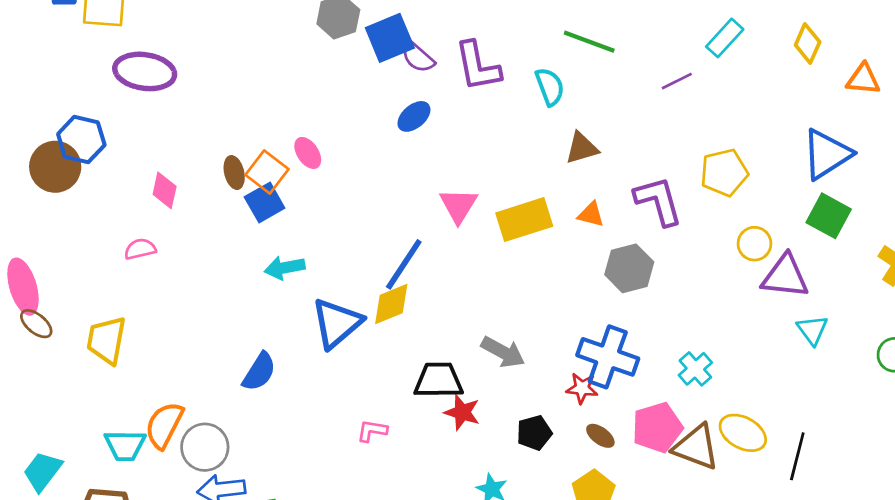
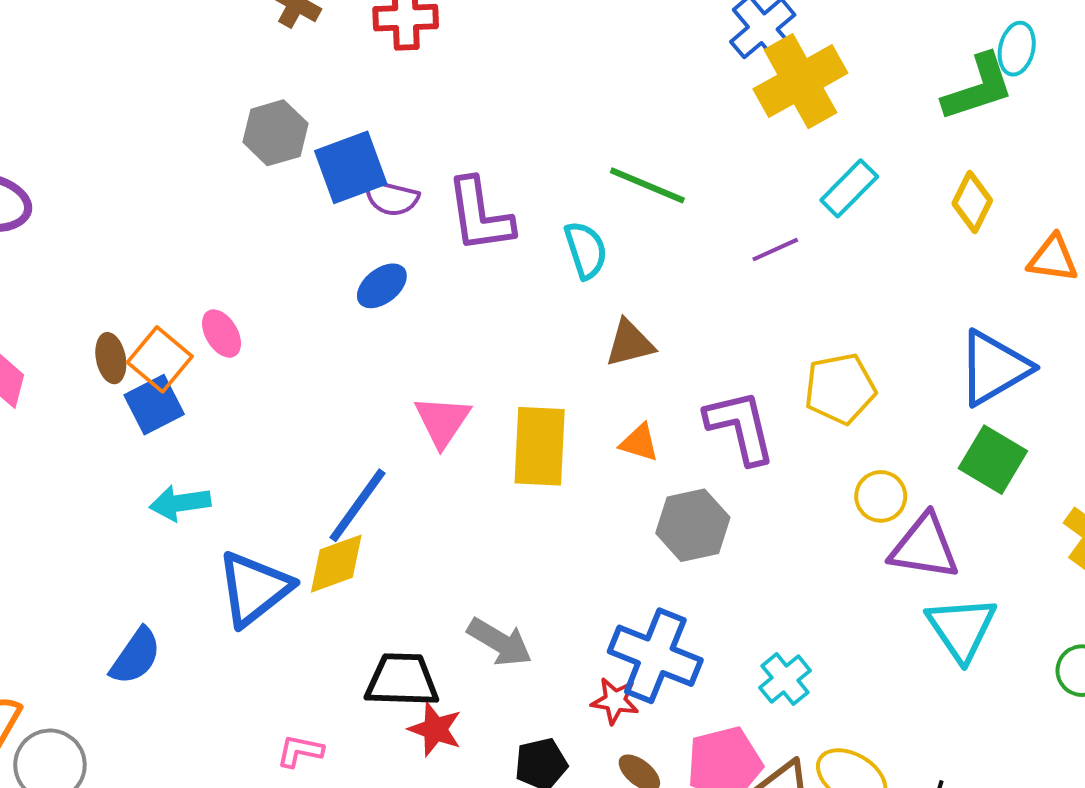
purple semicircle: (418, 57) -> (391, 198), turned -30
yellow rectangle: (524, 220) -> (540, 446), turned -72
cyan triangle: (812, 330) -> (961, 628), size x1.5

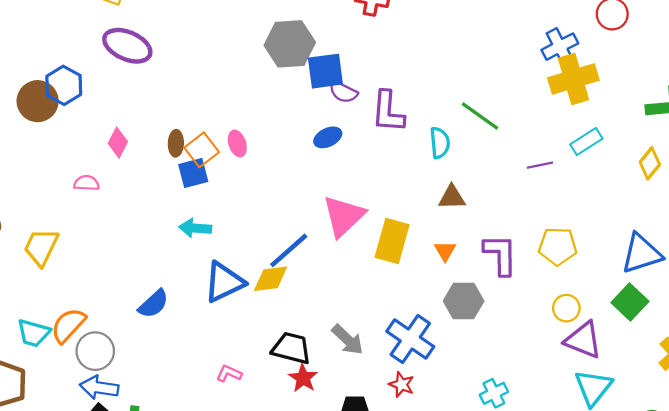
gray hexagon: (275, 133) -> (290, 44), size x1.4
pink triangle: (442, 421) -> (344, 216), size x1.4
orange triangle: (639, 443) -> (445, 251), turned 30
blue cross: (655, 656) -> (410, 339), moved

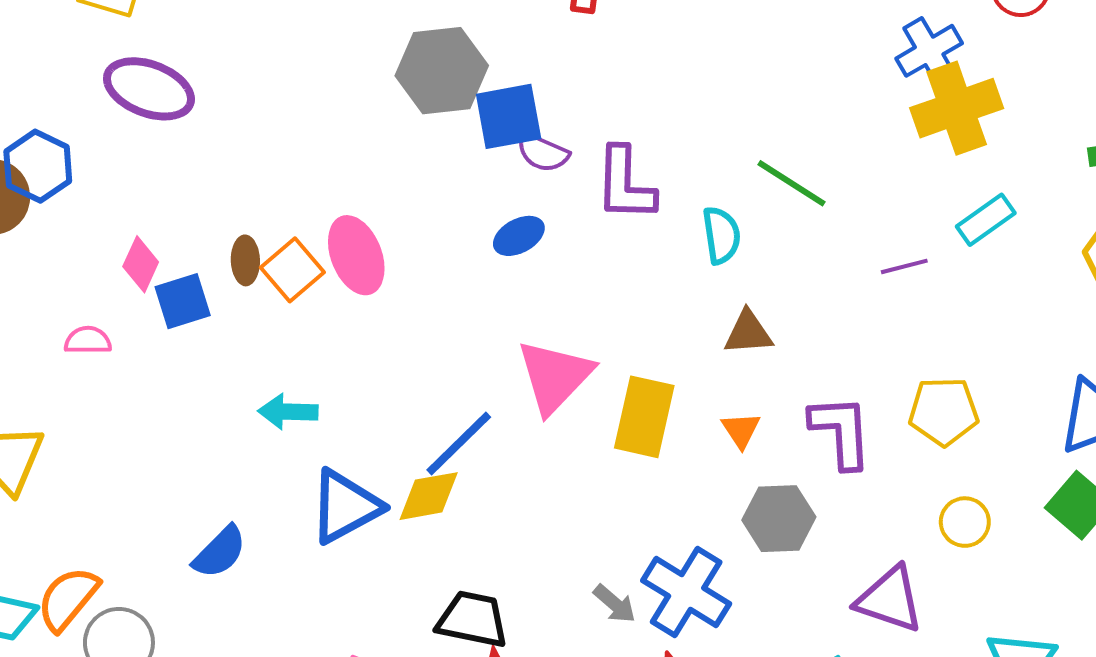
pink ellipse: (237, 144) -> (356, 255), size x1.6
blue square: (193, 173) -> (183, 301), moved
gray arrow: (348, 340) -> (615, 604), moved, size x0.7
purple triangle: (583, 340) -> (890, 600), moved

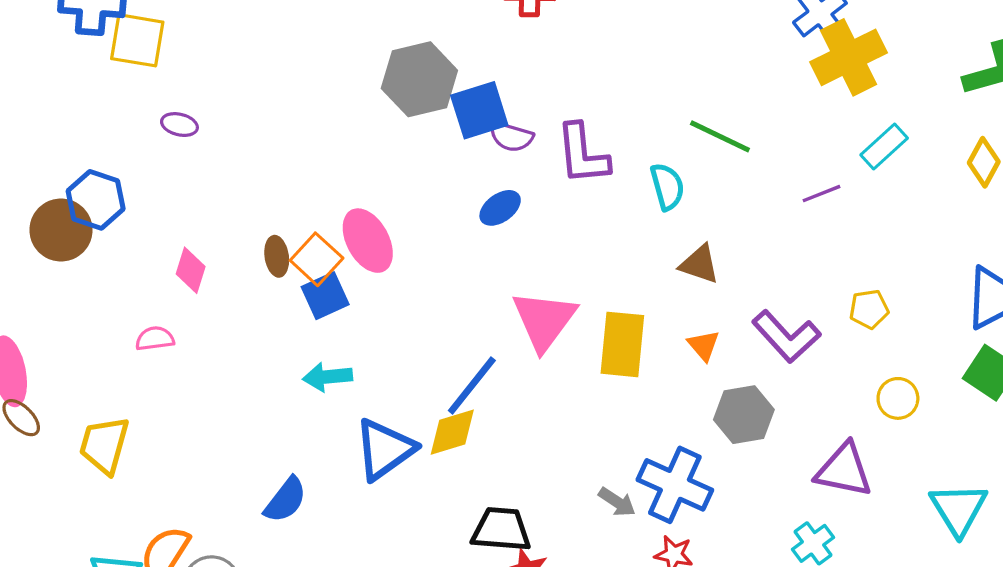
purple ellipse: (149, 89) -> (179, 125), size x0.5
blue square: (183, 301) -> (325, 296), moved
brown triangle: (748, 333) -> (699, 264), turned 30
yellow pentagon: (944, 411) -> (869, 309), size x0.7
purple L-shape: (841, 432) -> (786, 336), turned 148

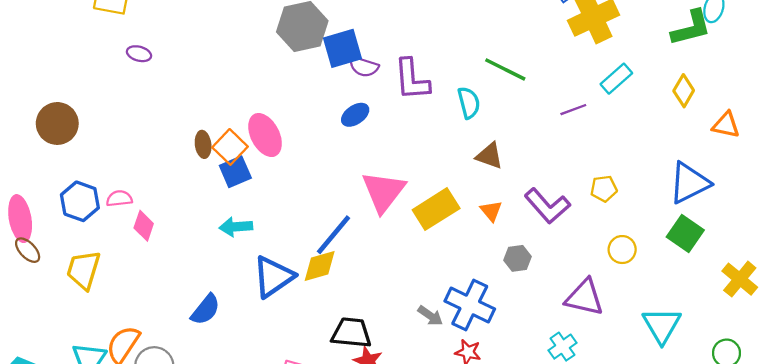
blue hexagon: (96, 200) -> (80, 201), moved
pink diamond: (191, 270) -> (144, 226), moved
yellow rectangle: (622, 344) -> (436, 209), turned 51
gray hexagon: (744, 415) -> (518, 258), size x0.7

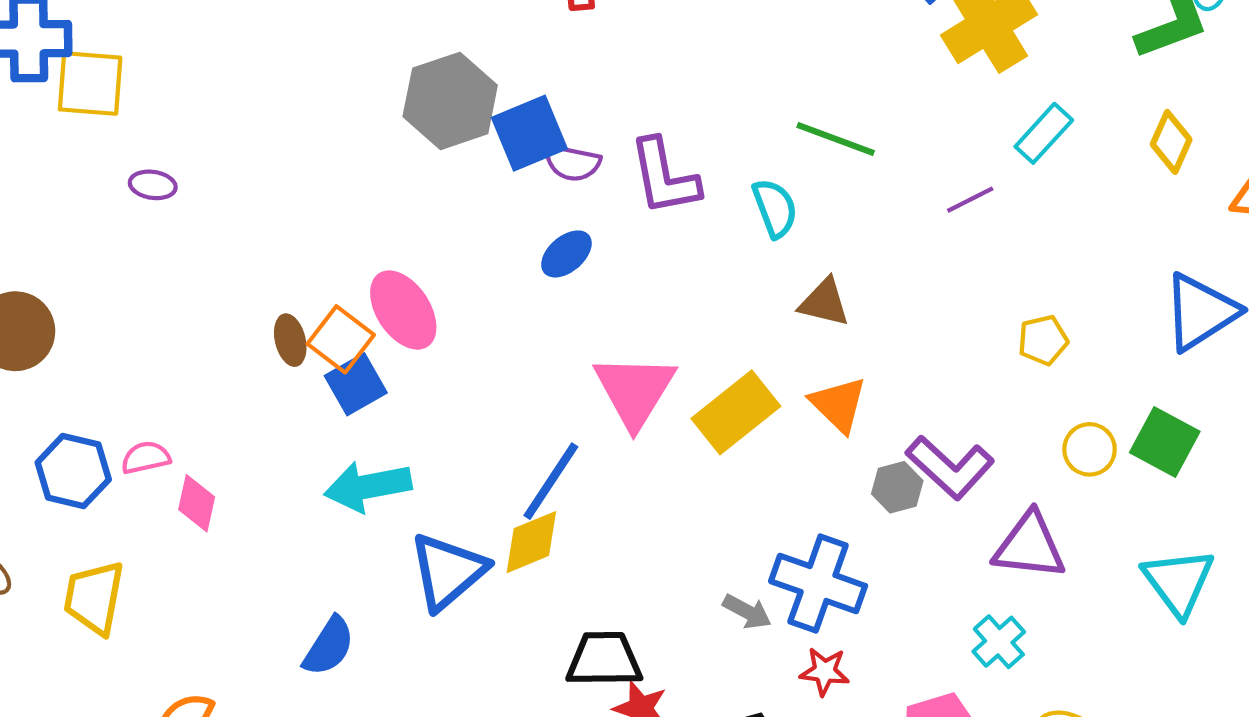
purple L-shape: (547, 206) -> (950, 467), moved
orange triangle: (491, 211) -> (838, 404), size x1.4
cyan arrow: (236, 227) -> (368, 486), size x1.4
green square: (685, 233) -> (1165, 442), moved

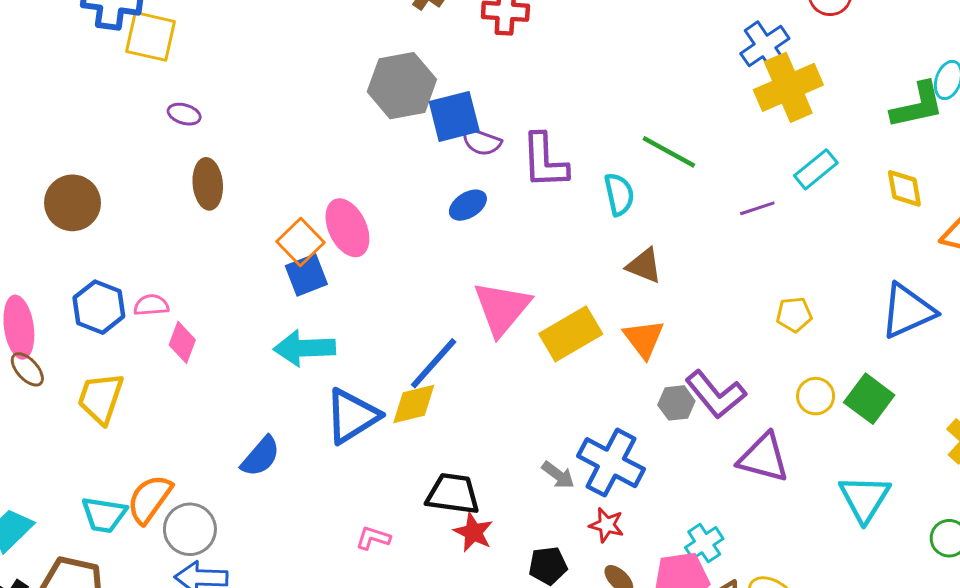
yellow diamond: (1171, 142) -> (904, 188), turned -42
brown ellipse: (290, 340) -> (208, 184), moved, size x1.4
cyan cross: (999, 642) -> (704, 543), moved

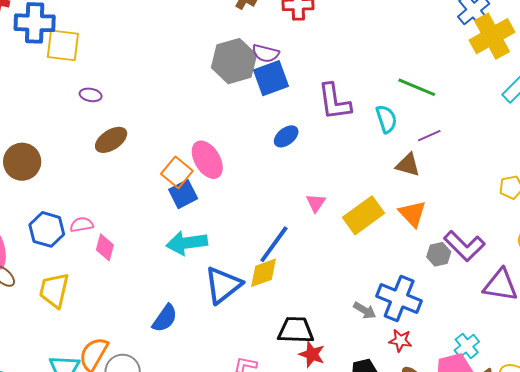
purple semicircle: (481, 142) -> (266, 53), moved
brown ellipse: (208, 184) -> (111, 140), turned 68
purple line: (757, 208) -> (429, 136), moved
pink triangle: (502, 308) -> (316, 203), size x0.5

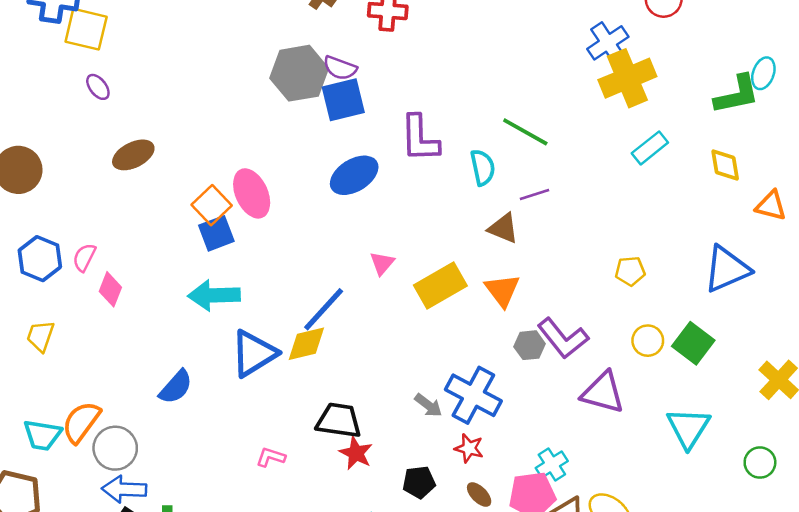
purple ellipse: (91, 95) -> (98, 87), moved, turned 35
blue ellipse: (286, 136) -> (354, 175), size x1.5
pink semicircle: (82, 225) -> (84, 257), turned -60
yellow trapezoid: (54, 290) -> (40, 336), size x0.7

